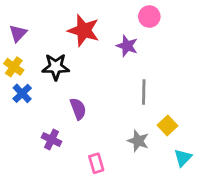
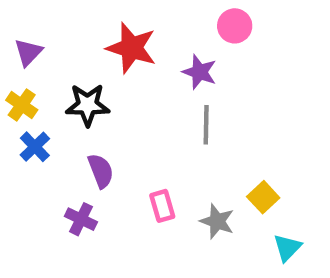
gray line: (144, 92) -> (206, 125), moved
purple semicircle: (78, 109) -> (101, 171), moved
pink rectangle: (96, 163) -> (162, 206), moved

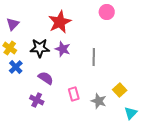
red star: (131, 48) -> (60, 22), turned 30
purple star: (200, 72) -> (63, 49), moved
purple semicircle: (101, 171) -> (46, 78), turned -35

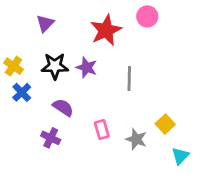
red star: (60, 22) -> (106, 30), moved
purple triangle: (13, 24) -> (45, 23), moved

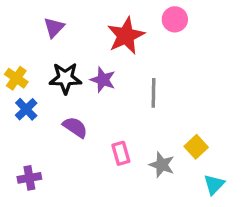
purple cross: (51, 138) -> (29, 178), moved, turned -36

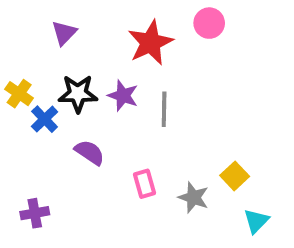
gray line: (154, 93) -> (164, 109), moved
blue cross: (26, 109) -> (45, 119), moved

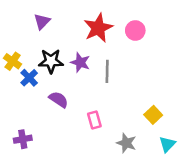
pink circle: (209, 23) -> (135, 30), moved
gray star: (193, 197) -> (126, 143), moved

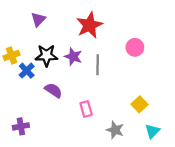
pink circle: (135, 30) -> (135, 47), moved
yellow cross: (13, 61) -> (12, 55), turned 35

